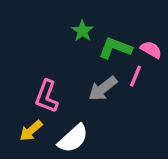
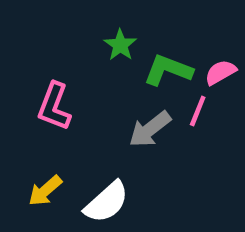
pink semicircle: (151, 50) -> (220, 72), turned -60
pink L-shape: (47, 96) -> (54, 106), moved

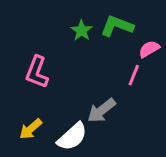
green L-shape: (168, 70) -> (117, 26), moved
gray arrow: (150, 129) -> (101, 111), moved

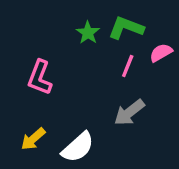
pink line: (134, 75) -> (128, 66), moved
gray arrow: (101, 111) -> (129, 112), moved

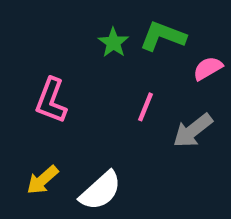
pink line: (128, 66) -> (146, 107), moved
gray arrow: (129, 112) -> (193, 131), moved

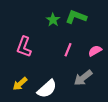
pink semicircle: (208, 68) -> (95, 51), moved
gray arrow: (193, 131) -> (83, 78), moved

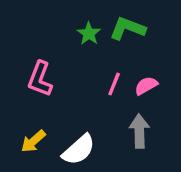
pink semicircle: (95, 51) -> (146, 86), moved
gray arrow: (83, 78) -> (139, 131), turned 126

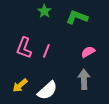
green star: (89, 33) -> (44, 11), moved
pink line: (114, 84) -> (46, 51), moved

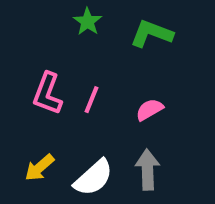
pink semicircle: (88, 52) -> (150, 110), moved
gray arrow: (84, 79) -> (148, 170), moved

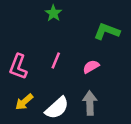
green L-shape: (152, 34) -> (107, 31), moved
pink L-shape: (47, 94) -> (18, 67), moved

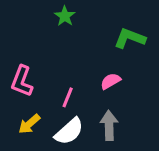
pink line: (56, 61) -> (68, 97), moved

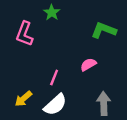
pink L-shape: (22, 81) -> (25, 34), moved
gray arrow: (109, 125) -> (104, 103), moved

